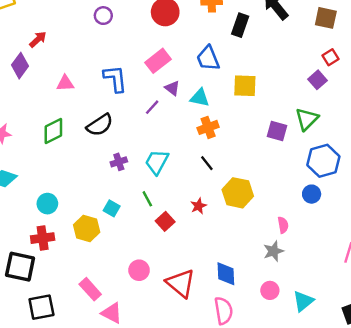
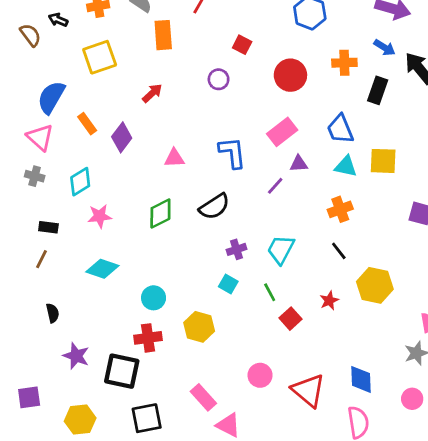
red arrow: (38, 39) -> (152, 93), moved
purple triangle: (172, 88) -> (299, 164), turned -42
cyan triangle: (200, 98) -> (346, 166), moved
cyan square: (112, 208) -> (228, 284), moved

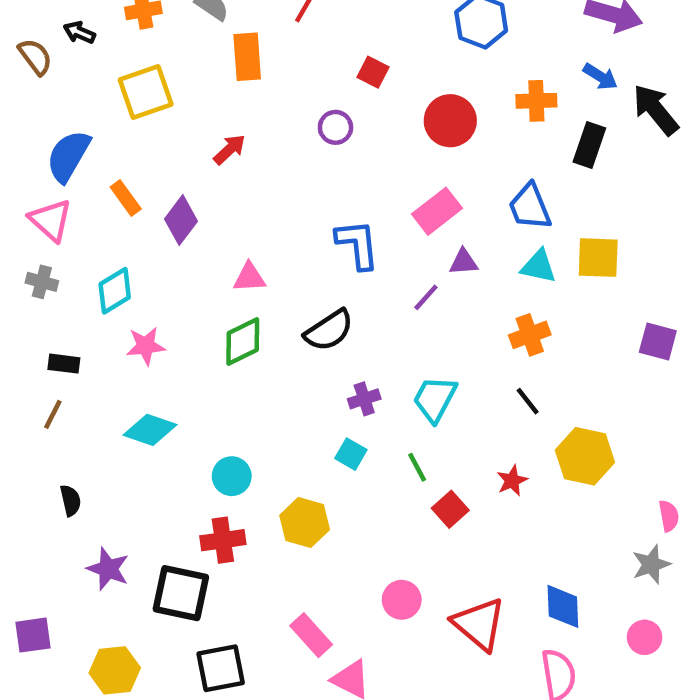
pink triangle: (174, 158) -> (249, 277), moved

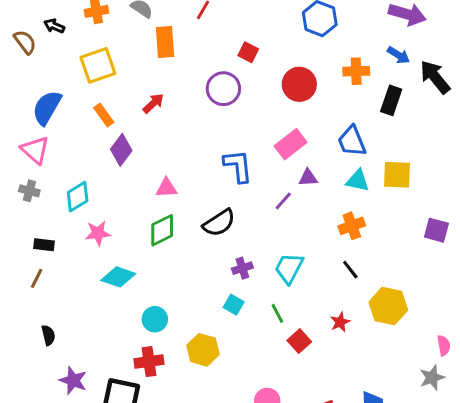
purple circle: (335, 127) -> (223, 89), size x1.5
orange rectangle: (126, 198) -> (104, 115), moved
cyan diamond: (150, 430) -> (118, 277), moved

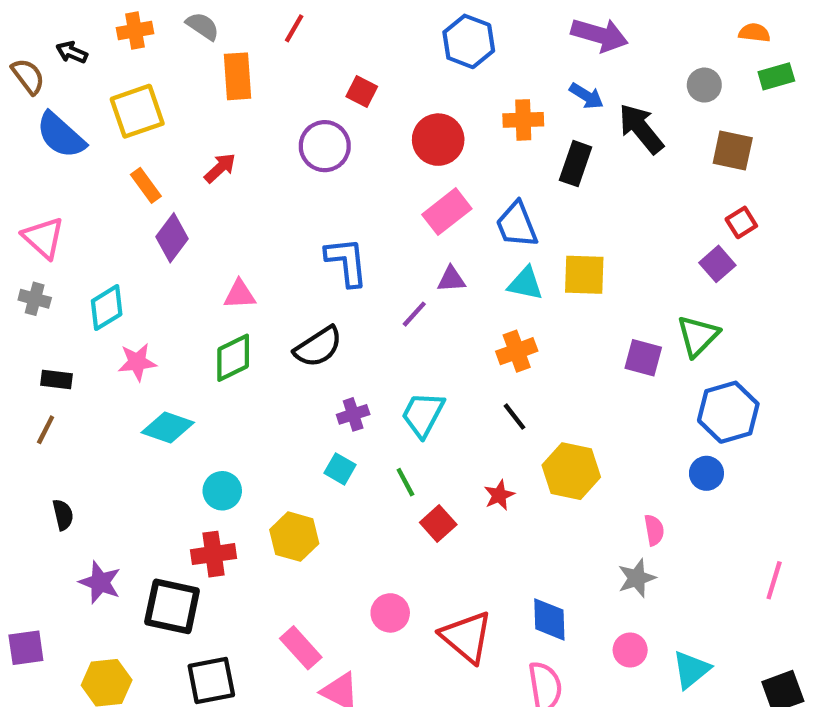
blue semicircle: (47, 108) -> (61, 135), moved, turned -78
pink rectangle: (291, 144) -> (447, 212), moved

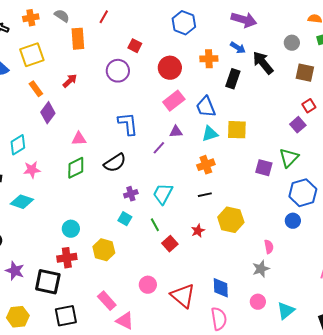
cyan triangle: (525, 284) -> (210, 134), turned -30
black line: (515, 417) -> (205, 195), turned -64
cyan diamond: (168, 428) -> (22, 202), moved

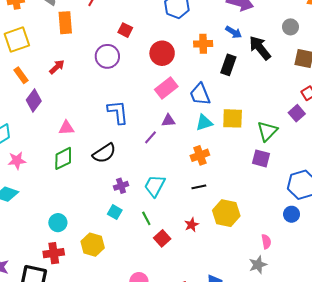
green triangle: (289, 158) -> (267, 131), moved

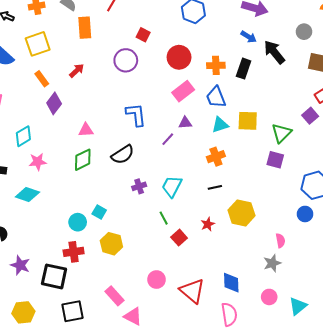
orange cross: (203, 44) -> (216, 65), moved
cyan square: (115, 212) -> (99, 212), moved

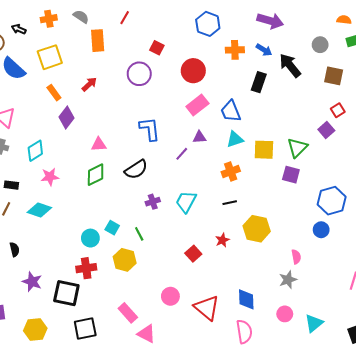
orange cross: (216, 65) -> (235, 50), moved
yellow square: (248, 121) -> (264, 150), moved
green line: (164, 218) -> (139, 234), moved

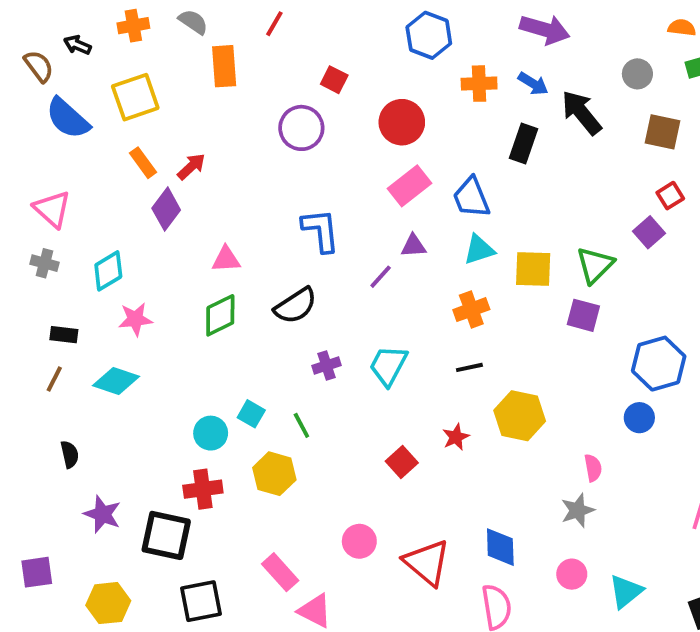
red arrow: (89, 84) -> (191, 167), moved

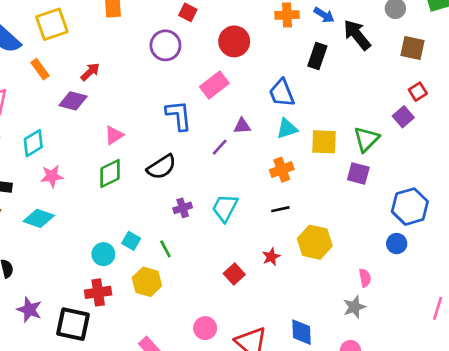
orange rectangle: (143, 163) -> (40, 69), moved
pink rectangle: (410, 186) -> (214, 85), moved
purple diamond: (166, 209) -> (73, 101), turned 68
pink triangle: (226, 259) -> (114, 135), turned -30

